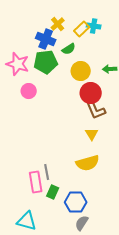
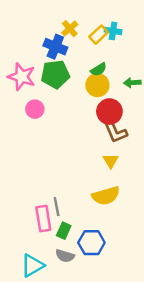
green semicircle: (69, 49) -> (99, 69), moved
cyan triangle: (27, 221) -> (32, 265), turned -45
gray semicircle: (82, 223) -> (65, 256), moved, turned -105

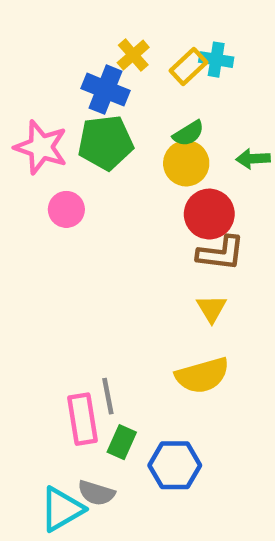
brown L-shape: (115, 132) -> (221, 253), turned -60
gray semicircle: (65, 256) -> (96, 493), moved

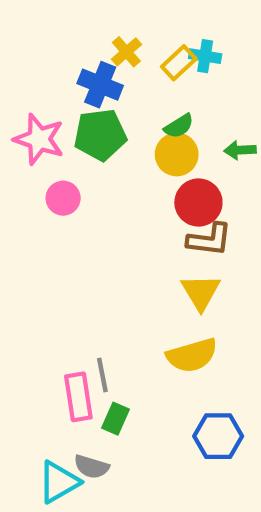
yellow triangle: (212, 309) -> (201, 292), size x1.4
blue hexagon: (175, 465) -> (218, 436), moved

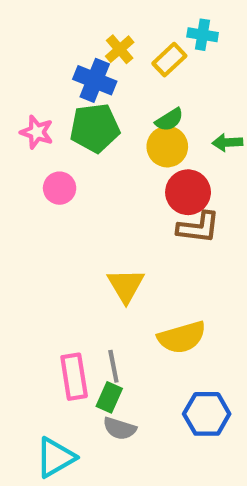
cyan cross: (205, 56) -> (203, 35), moved
pink star: (39, 139) -> (37, 132), size x0.7
yellow triangle: (201, 292) -> (126, 285), moved
gray line: (102, 375) -> (113, 366), moved
gray semicircle: (91, 467) -> (120, 428), moved

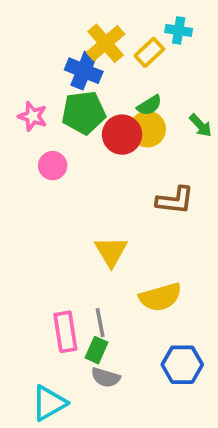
yellow cross: (120, 49) -> (106, 43), size x1.5
green arrow: (227, 142) -> (201, 125), turned -130
red circle: (188, 192) -> (122, 135), moved

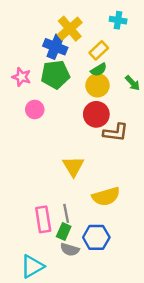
yellow rectangle: (149, 52) -> (99, 50), moved
red circle: (122, 135) -> (96, 114), moved
blue hexagon: (182, 365) -> (96, 237), moved

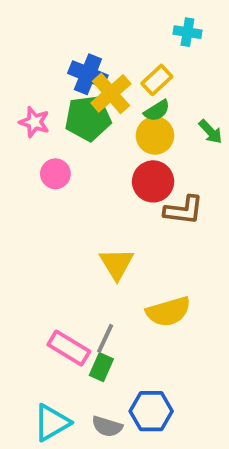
yellow cross: (70, 29) -> (111, 93), moved
gray line: (66, 213) -> (105, 338), turned 36
pink rectangle: (43, 219) -> (69, 348), turned -50
blue hexagon: (96, 237) -> (151, 411), moved
gray semicircle: (70, 250) -> (107, 426), moved

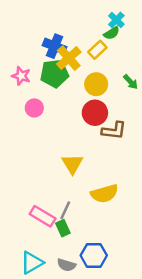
cyan cross: (187, 32) -> (116, 20), turned 35
green semicircle: (157, 111) -> (112, 33), moved
green rectangle: (101, 367) -> (63, 228), turned -49

